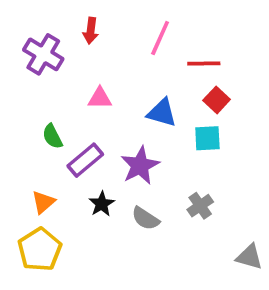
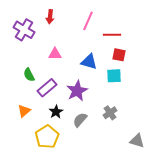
red square: (217, 100) -> (119, 55), turned -32
gray semicircle: (145, 219) -> (80, 120), turned 98
yellow pentagon: (40, 250) -> (47, 137), moved

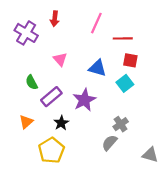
pink triangle: (55, 54) -> (60, 59), turned 48
cyan square: (114, 76) -> (125, 83), turned -35
gray semicircle: (80, 120) -> (110, 143), moved

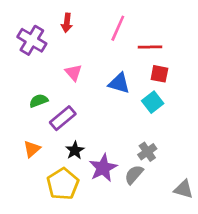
green semicircle: (32, 82) -> (39, 101), turned 96
purple star: (84, 100) -> (103, 168), moved

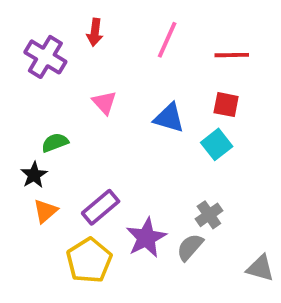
red line: (150, 47) -> (232, 55), moved
purple rectangle: (63, 118) -> (101, 207), moved
black star: (75, 150) -> (34, 175), moved

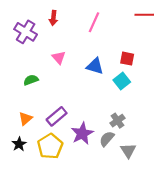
red line: (232, 55) -> (144, 15), moved
black star: (34, 175) -> (19, 144), moved
gray triangle: (260, 268) -> (128, 151), moved, turned 42

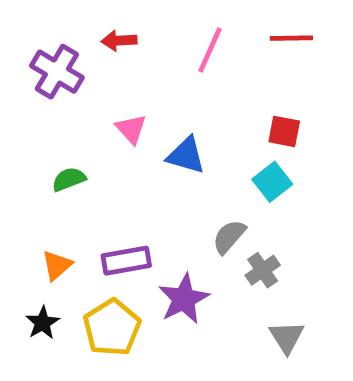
red line: (144, 15) -> (291, 38), moved
red arrow: (53, 18) -> (119, 41), turned 80
blue triangle: (95, 66) -> (186, 155), moved
purple rectangle: (57, 116) -> (126, 261), turned 30
gray semicircle: (107, 139) -> (229, 237), moved

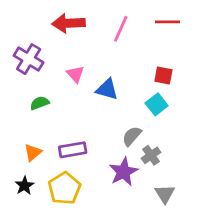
red arrow: (119, 41) -> (68, 23), size x1.6
purple cross: (57, 72) -> (29, 59), moved
purple star: (184, 299) -> (124, 172), moved

